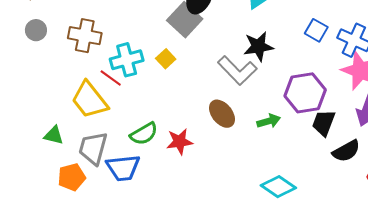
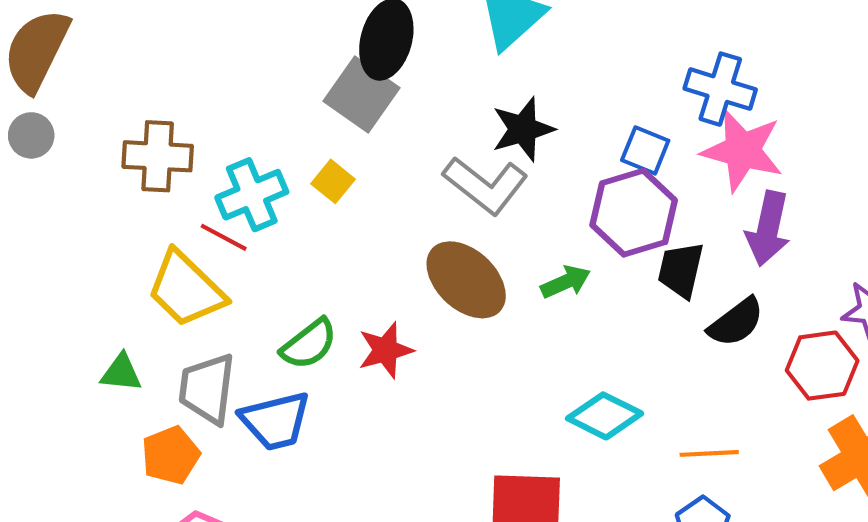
gray circle: (36, 30) -> (31, 135), moved
blue square: (316, 30) -> (645, 150), moved
brown ellipse: (222, 114) -> (466, 280), size x1.4

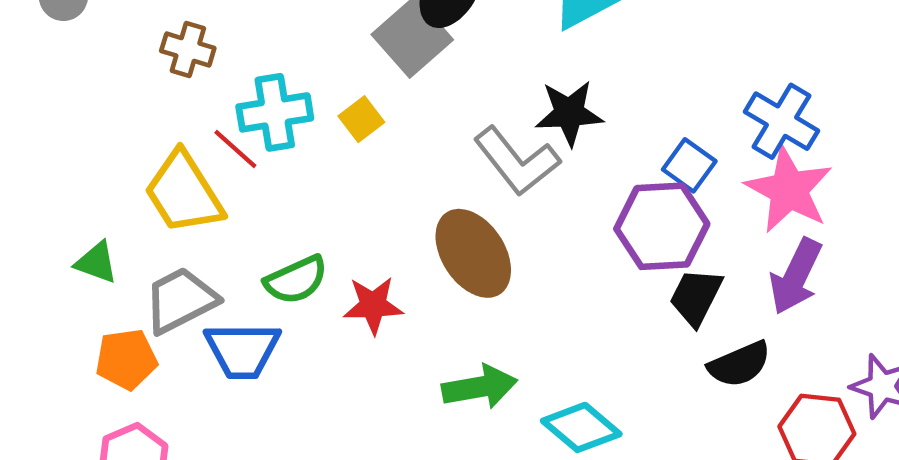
brown cross: (158, 156) -> (188, 50), size x0.7
green arrow: (566, 282) -> (480, 387), moved, size x1.4
gray trapezoid: (207, 389) -> (180, 300), turned 42

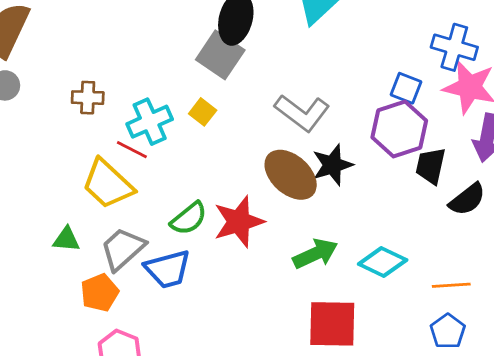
black star: (569, 113) -> (332, 165), moved
red star: (373, 305) -> (239, 222), size x1.4

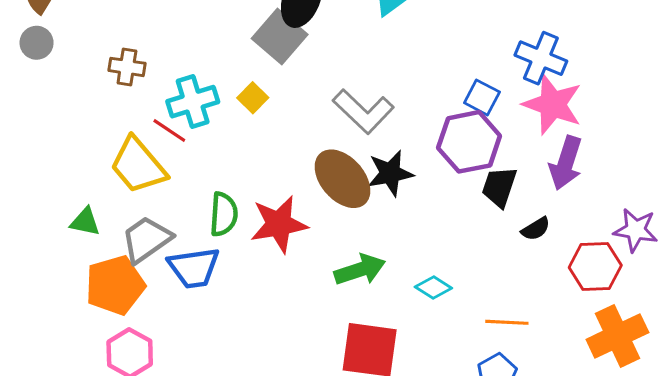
black semicircle: (467, 199) -> (536, 229), size x0.7
green semicircle: (189, 218) -> (224, 214), turned -54
cyan diamond: (383, 262) -> (433, 288), size x0.7
orange pentagon: (100, 293) -> (115, 285), size x1.4

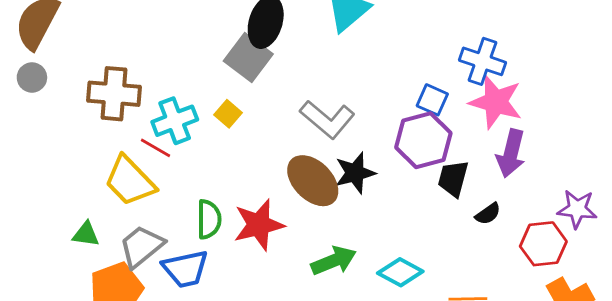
brown cross: (127, 67) -> (114, 94), size x1.6
cyan diamond: (433, 288) -> (400, 272), size x1.4

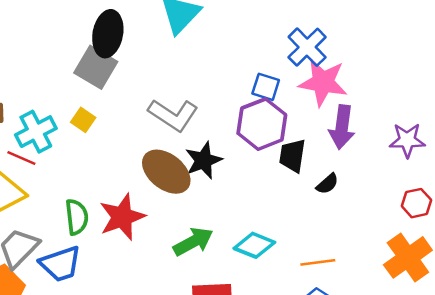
blue cross: (482, 61) -> (307, 47), turned 33
purple star: (577, 209) -> (407, 140), moved
red hexagon: (543, 244) -> (416, 203), moved, size x0.7

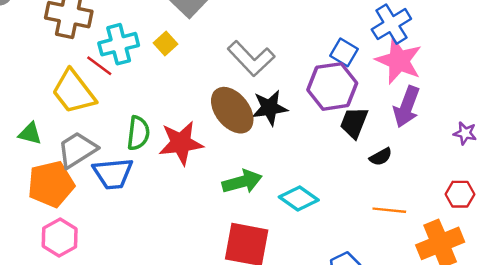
purple star: (407, 140) -> (465, 133), size x0.7
orange line: (318, 262) -> (389, 210), moved

